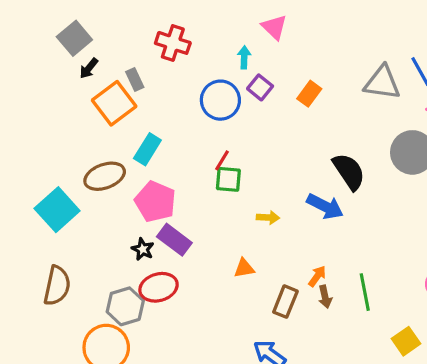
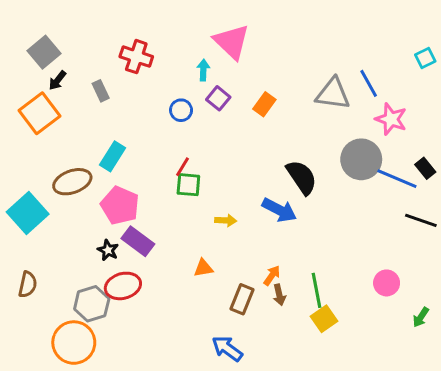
pink triangle: (274, 27) -> (232, 42), size x1.5
blue circle: (220, 100) -> (181, 110), size x0.6
orange square: (114, 103) -> (40, 113), moved
brown semicircle: (57, 286) -> (28, 284), size x0.7
yellow square: (406, 341) -> (324, 319), moved

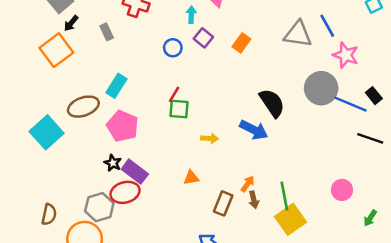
purple rectangle: (138, 241) -> (135, 172), moved
brown semicircle: (28, 284) -> (49, 214), moved
yellow square: (324, 319) -> (290, 219), size x1.4

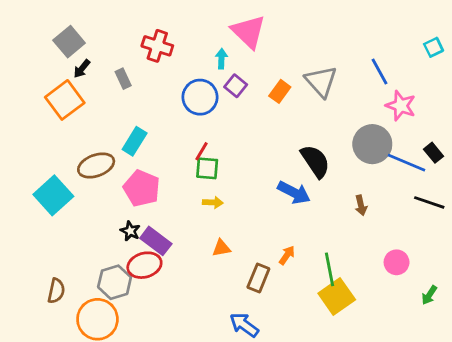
gray triangle: (298, 34) -> (321, 81), moved, turned 40
blue circle: (173, 48) -> (200, 97), size x1.6
yellow arrow: (210, 138) -> (213, 202), moved
brown arrow: (254, 200) -> (361, 205), moved

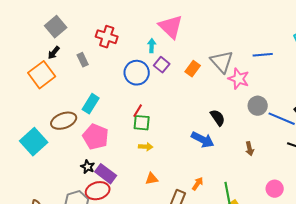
gray square: (69, 42) -> (56, 27), moved
blue line: (379, 71) -> (263, 55), turned -66
pink star: (401, 106) -> (239, 79), moved
gray circle: (372, 144) -> (258, 106), size x0.7
black semicircle: (315, 161) -> (218, 118), size x0.7

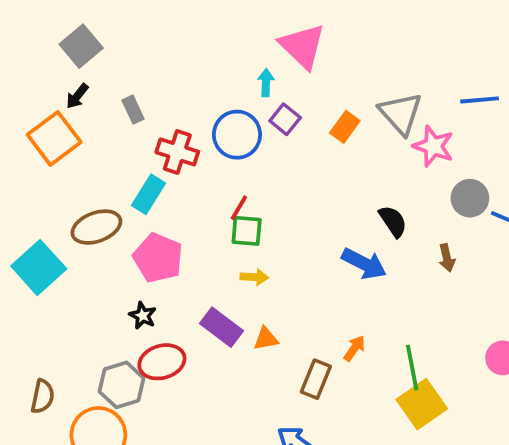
red cross: (107, 37) -> (177, 152), moved
brown arrow: (250, 149) -> (447, 258), moved
purple rectangle: (106, 174) -> (222, 327), moved

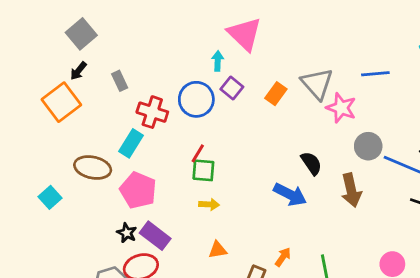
brown ellipse: (96, 227) -> (93, 168), turned 32
brown arrow: (447, 258) -> (351, 190), size x1.6
cyan square: (39, 267) -> (50, 197), size x0.6
purple rectangle: (222, 327) -> (155, 236), moved

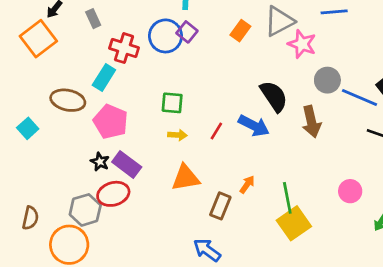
gray triangle: (317, 84) -> (279, 21), turned 44
purple square: (232, 88) -> (187, 32), moved
red line: (198, 153) -> (216, 131), moved
black semicircle: (311, 163) -> (274, 96), size x1.4
orange triangle: (218, 250) -> (186, 178), size x1.6

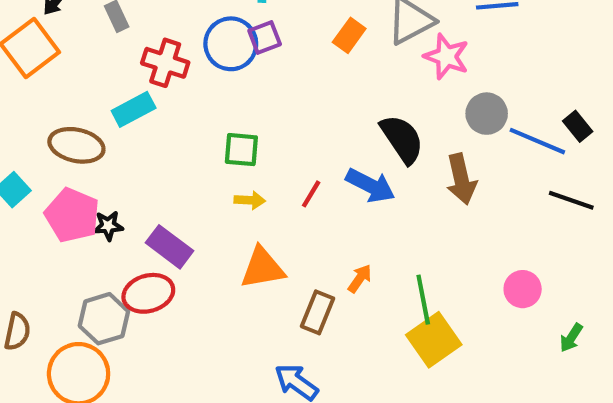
purple square: (187, 32) -> (265, 37), turned 30
cyan rectangle: (104, 77) -> (134, 109), turned 30
pink pentagon: (111, 122) -> (72, 215), moved
black star: (100, 162) -> (108, 226), moved, turned -30

